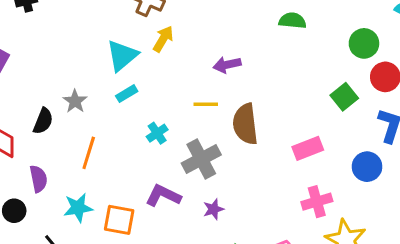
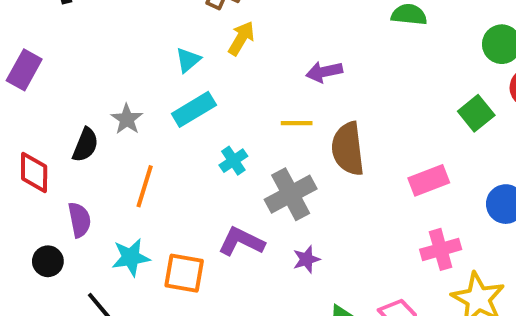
cyan triangle: (122, 56) -> (188, 60), size x0.6
cyan rectangle: (127, 94) -> (194, 109), size x1.5

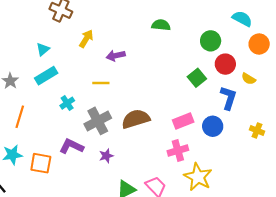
yellow arrow: (241, 38) -> (86, 39), moved
brown semicircle: (348, 149) -> (136, 119), moved, turned 80
pink rectangle: (429, 180) -> (183, 121), moved

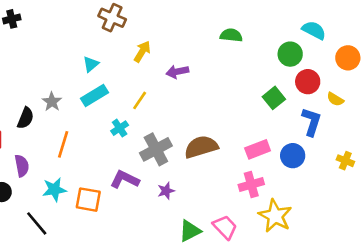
cyan semicircle: (242, 19) -> (314, 30), moved
yellow line: (101, 83) -> (140, 100), moved, turned -56

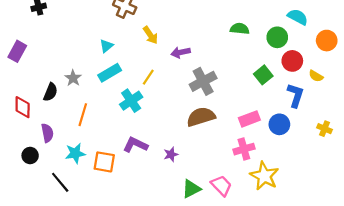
green semicircle: (231, 35) -> (240, 29), moved
yellow arrow: (142, 52) -> (150, 35), turned 114
cyan cross: (120, 128) -> (131, 101), size x1.5
gray cross: (156, 149) -> (203, 81), moved

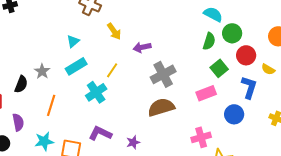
cyan semicircle: (298, 17) -> (213, 14), moved
green semicircle: (240, 29) -> (209, 41), moved, turned 102
pink rectangle: (249, 119) -> (206, 93), moved

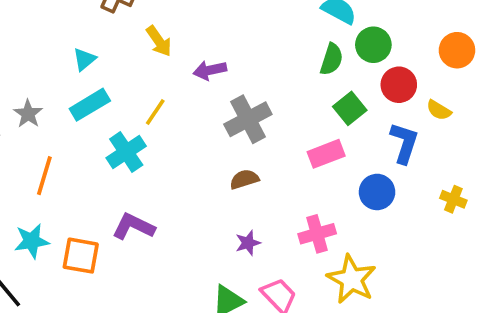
brown semicircle: (161, 107) -> (244, 179), size x0.6
purple star: (133, 142) -> (248, 243), moved

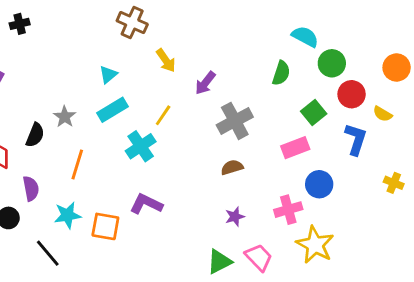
green semicircle: (332, 59) -> (281, 73), moved
purple arrow: (210, 70) -> (205, 83), turned -40
blue circle: (377, 192) -> (319, 184), moved

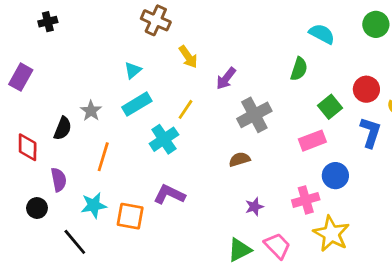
green circle: (332, 63) -> (376, 24), moved
brown semicircle: (232, 167) -> (240, 159), moved

